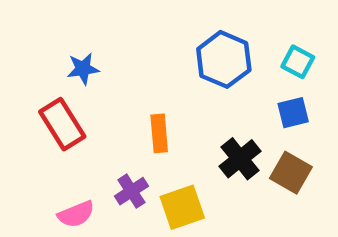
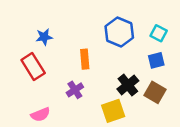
orange rectangle: (159, 133) -> (85, 59), moved
purple cross: (131, 191) -> (75, 90), moved
yellow square: (182, 207) -> (113, 111), moved

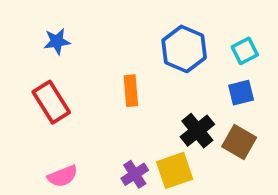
cyan square: (159, 33) -> (245, 51), turned 35
blue star: (44, 37) -> (57, 41), moved
purple cross: (75, 90) -> (135, 174), moved

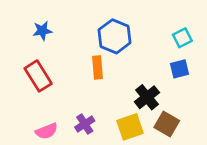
blue hexagon: (184, 49) -> (114, 36), moved
brown square: (239, 142) -> (167, 124), moved
purple cross: (135, 174) -> (85, 124), moved

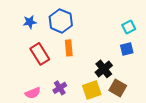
blue hexagon: (114, 36) -> (61, 21), moved
red rectangle: (38, 76) -> (40, 54), moved

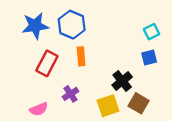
blue star: (30, 22) -> (35, 26), size x1.6
red rectangle: (40, 54) -> (47, 63), turned 60
purple cross: (60, 88) -> (70, 94), moved

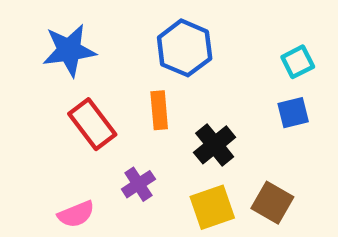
blue hexagon: (72, 25) -> (185, 48), moved
red rectangle: (47, 63) -> (92, 124), turned -65
black cross: (122, 81) -> (215, 145), moved

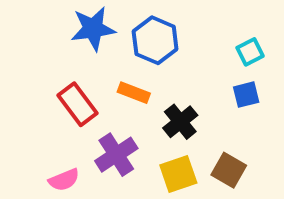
blue star: (69, 50) -> (93, 29), moved
orange rectangle: (159, 110) -> (134, 93), turned -64
purple cross: (138, 184) -> (116, 155), size x1.5

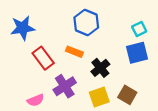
blue star: (93, 29) -> (23, 28), moved
blue square: (246, 95) -> (137, 53), size x1.5

